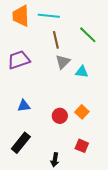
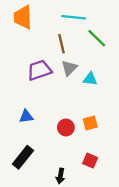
cyan line: (49, 16) -> (74, 17), moved
purple trapezoid: (19, 60) -> (39, 70), moved
orange square: (82, 112) -> (90, 123), turned 32

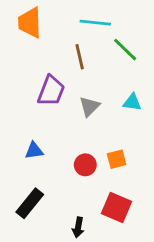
gray triangle: (69, 68) -> (90, 107), moved
purple trapezoid: (39, 70) -> (51, 91), turned 130
cyan triangle: (90, 79) -> (132, 102), moved
red square: (90, 161) -> (117, 208), size x1.5

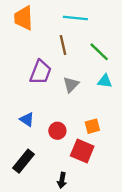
green line: (125, 50) -> (99, 52), moved
blue triangle: (34, 151) -> (27, 119), turned 42
red circle: (85, 165) -> (57, 131), moved
red square: (117, 208) -> (82, 151), moved

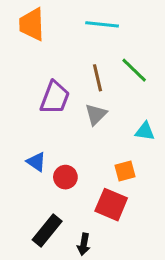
brown line: (63, 45) -> (97, 78), moved
cyan triangle: (105, 81) -> (145, 131), moved
red circle: (57, 131) -> (65, 177), moved
black rectangle: (24, 161) -> (47, 231), moved

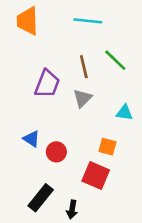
orange square: (125, 171) -> (107, 147), turned 30

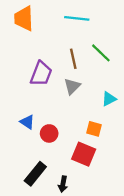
cyan triangle: (124, 113) -> (109, 99), turned -35

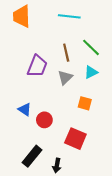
cyan triangle: (109, 99) -> (91, 72), moved
orange square: (94, 129) -> (85, 103), moved

